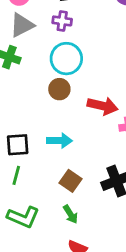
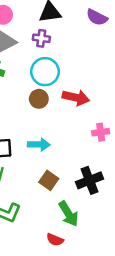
red arrow: (102, 106) -> (76, 98), moved
green arrow: (71, 214) -> (68, 214), moved, size x1.5

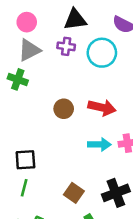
cyan circle: (45, 72) -> (102, 53), moved
cyan arrow: (39, 145) -> (99, 144), moved

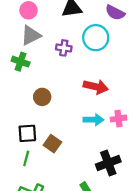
purple cross: (66, 46) -> (64, 48), moved
brown circle: (64, 109) -> (42, 97), moved
brown square: (74, 193) -> (52, 144), moved

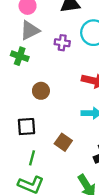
brown square: (52, 144) -> (63, 142), moved
green line: (26, 158) -> (32, 158), moved

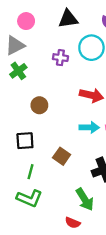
gray triangle: (30, 30) -> (15, 45), moved
green cross: (20, 56) -> (18, 71), turned 35

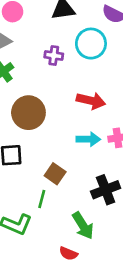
brown circle: (39, 105) -> (28, 113), size x1.6
green line: (31, 172) -> (42, 199), moved

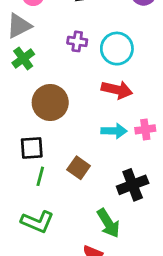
cyan circle: (91, 44) -> (117, 49), moved
green line: (42, 199) -> (40, 176), moved

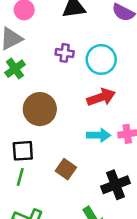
red arrow: (117, 90) -> (101, 97), turned -32
green line: (40, 176) -> (20, 177), moved

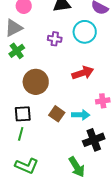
cyan circle: (101, 59) -> (85, 32), moved
cyan arrow: (99, 135) -> (81, 115), moved
brown square: (66, 169) -> (57, 114), moved

